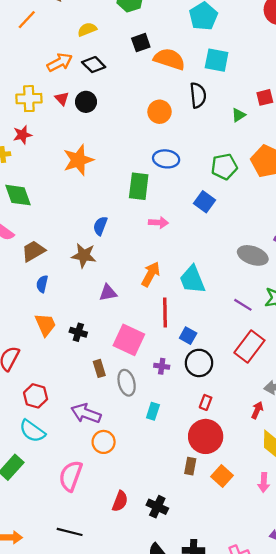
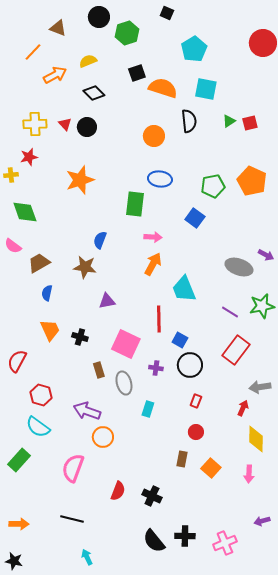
orange arrow: (60, 62) -> (55, 75), moved
green triangle: (238, 115) -> (229, 121), moved
orange arrow: (151, 274) -> (153, 264), moved
red circle: (206, 436) -> (196, 432), size x0.5

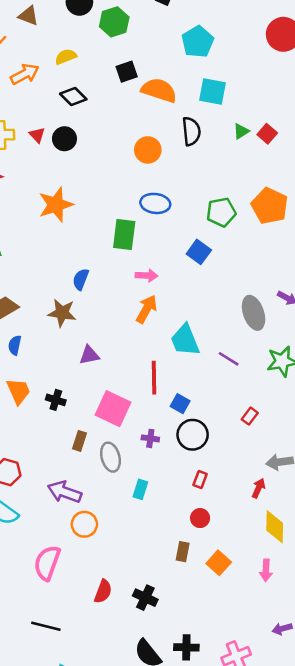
red square: (250, 123) -> (267, 134), turned -35
gray ellipse: (239, 267) -> (254, 313), turned 52
purple line: (230, 312) -> (229, 359), moved
red rectangle: (236, 350) -> (250, 416), size x0.5
brown rectangle: (99, 370) -> (79, 441), turned 35

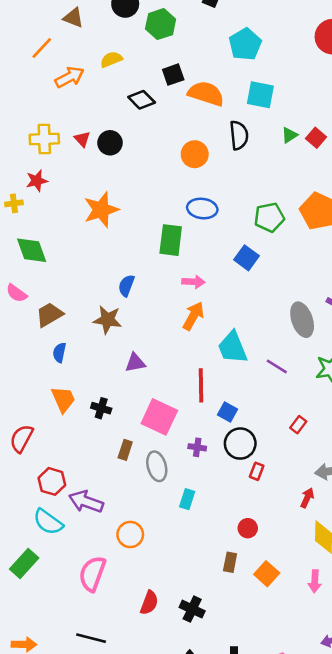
black diamond: (73, 96) -> (142, 100), moved
red rectangle: (200, 479) -> (257, 471), moved
purple arrow: (64, 492) -> (86, 502), moved

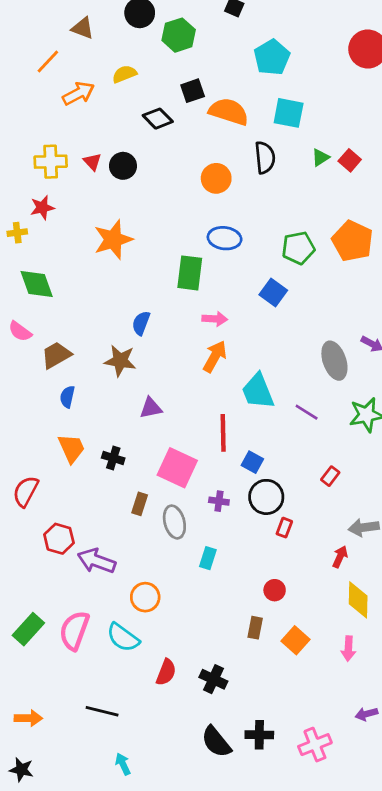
cyan semicircle: (48, 522) -> (123, 637), moved
pink semicircle: (92, 574) -> (74, 631), moved

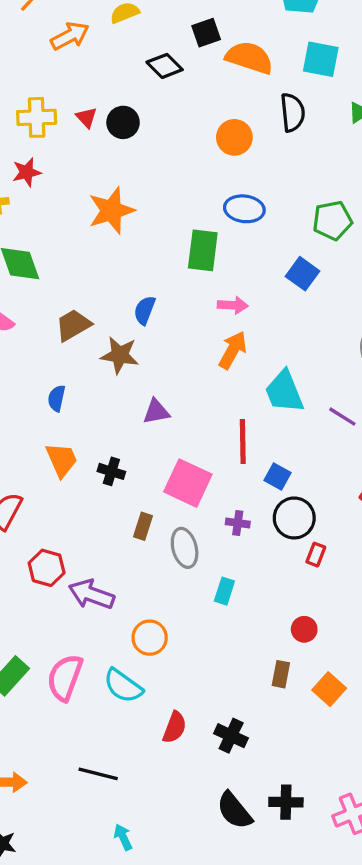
brown trapezoid: (56, 355) -> (73, 325), moved

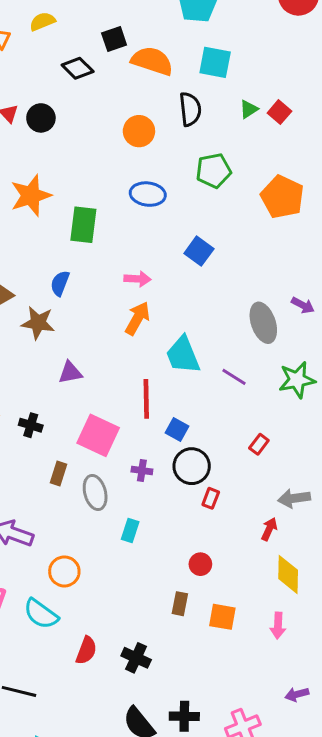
green pentagon: (332, 220) -> (214, 171), moved
green rectangle: (203, 250) -> (83, 225), moved
orange square: (329, 689) -> (222, 617), turned -32

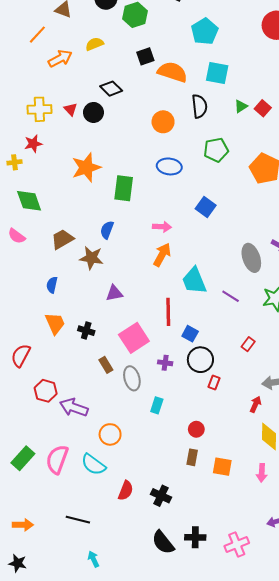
black diamond: (78, 68) -> (111, 89), moved
pink square: (98, 435) -> (134, 338), turned 32
brown rectangle: (59, 473) -> (106, 365), turned -49
red circle: (200, 564) -> (196, 429), moved

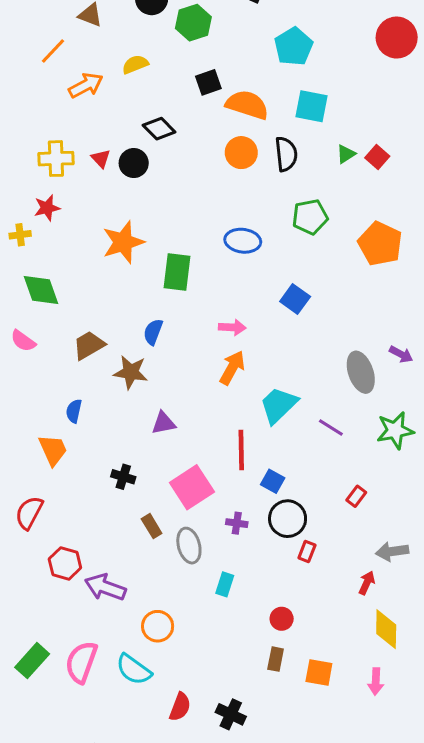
orange circle: (163, 122) -> (241, 153), moved
cyan trapezoid: (194, 281) -> (279, 405), turned 68
orange trapezoid: (55, 323) -> (53, 450), moved

